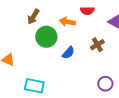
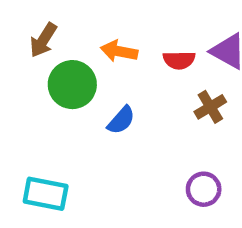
red semicircle: (87, 11) -> (179, 60), moved
brown cross: (97, 45) -> (210, 107), moved

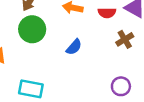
green circle: (72, 85) -> (32, 29), moved

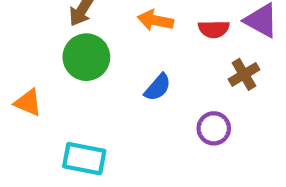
purple circle: (121, 86) -> (214, 128), moved

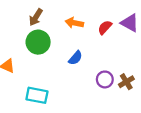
red semicircle: (214, 29) -> (105, 27), turned 133
brown cross: (244, 74) -> (126, 82), moved

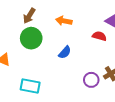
red semicircle: (105, 27) -> (99, 36), moved, turned 64
purple circle: (105, 79) -> (91, 80), moved

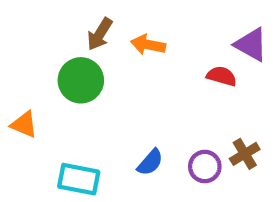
brown arrow: (29, 16) -> (100, 34), moved
blue semicircle: (65, 52) -> (150, 162), moved

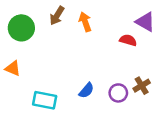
orange arrow: (148, 45) -> (85, 22), turned 60
green circle: (81, 80) -> (21, 28), moved

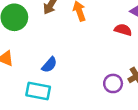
blue semicircle: (86, 90) -> (49, 65), moved

